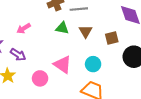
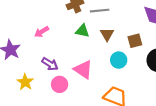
purple arrow: (18, 55) -> (50, 64), moved
cyan circle: (93, 64) -> (119, 60), moved

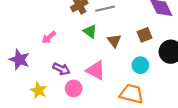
green triangle: (82, 31) -> (90, 31), turned 32
brown triangle: (107, 34) -> (114, 41), moved
cyan circle: (119, 60) -> (140, 65), moved

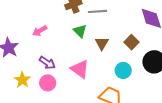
brown square: (145, 35) -> (131, 42), turned -32
pink circle: (74, 88) -> (48, 83), moved

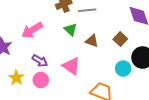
pink arrow: (40, 31) -> (32, 30), size x1.5
brown triangle: (102, 43) -> (92, 41), turned -40
cyan circle: (123, 70) -> (123, 69), moved

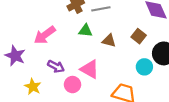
green triangle: (71, 29) -> (85, 31), turned -32
pink circle: (41, 80) -> (72, 85), moved

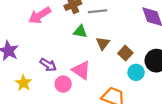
pink arrow: (45, 35) -> (40, 15), moved
brown square: (139, 36) -> (125, 53), moved
brown triangle: (109, 41) -> (103, 43), turned 48

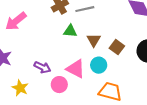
pink arrow: (40, 15) -> (16, 21), moved
cyan circle: (136, 72) -> (99, 65), moved

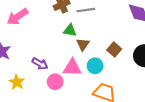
brown triangle: (94, 40) -> (83, 44), moved
pink triangle: (76, 69) -> (72, 68), turned -30

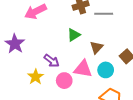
green triangle: (70, 30) -> (74, 35), moved, turned -48
yellow star: (17, 82) -> (36, 77), moved

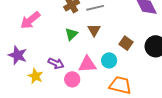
brown triangle: (96, 47) -> (94, 30), moved
yellow star: (36, 77) -> (35, 76), moved

